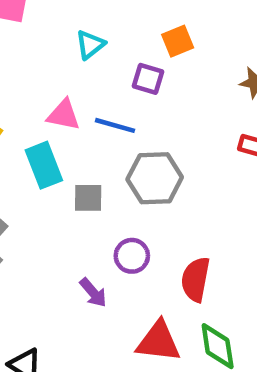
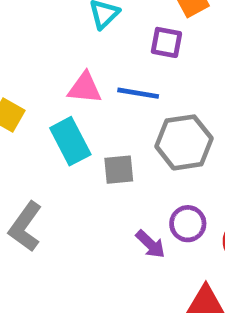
purple circle: (132, 256) -> (188, 224), moved
purple arrow: (93, 293) -> (150, 244), moved

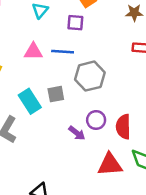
cyan rectangle: (70, 141) -> (30, 101), moved

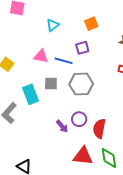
purple square: (75, 23) -> (82, 48), moved, turned -32
gray square: (56, 94) -> (51, 84), moved

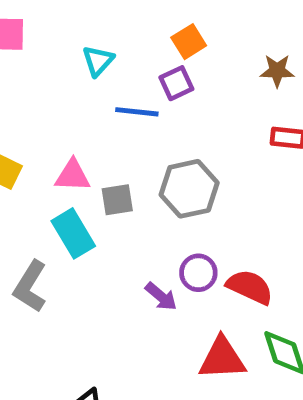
purple square: (82, 48) -> (176, 83), moved
pink triangle: (41, 56) -> (73, 176), moved
blue line: (64, 61) -> (137, 112), moved
red semicircle: (99, 129) -> (250, 287), turned 114

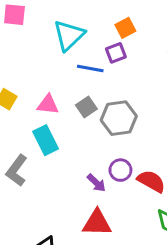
cyan triangle: (98, 61) -> (69, 35), size x1.6
gray square: (117, 200) -> (86, 107), moved, turned -30
red triangle: (222, 358) -> (97, 223), moved

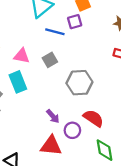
gray hexagon: (119, 118) -> (79, 83), moved
purple circle: (120, 170) -> (72, 130), moved

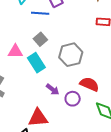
pink triangle: (22, 56) -> (15, 51), moved
cyan rectangle: (18, 82) -> (36, 63), moved
red triangle: (51, 146) -> (38, 118), moved

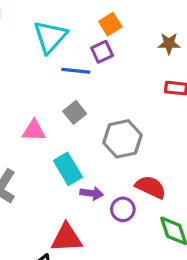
cyan rectangle: (36, 63) -> (68, 169), moved
purple arrow: (53, 89) -> (92, 193), turned -32

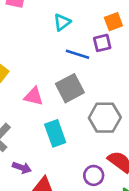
cyan triangle: (50, 37) -> (62, 22), size x0.6
gray square: (75, 112) -> (70, 88), size x1.5
purple arrow: (92, 193) -> (22, 168), moved

